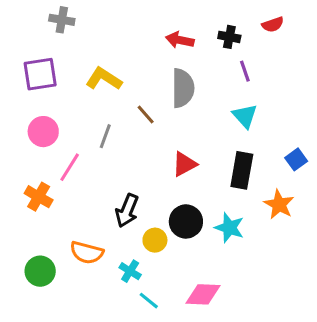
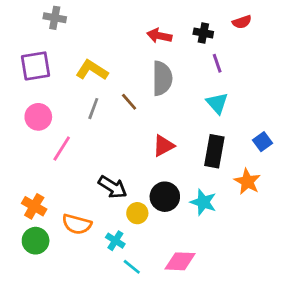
gray line: (105, 136) -> (93, 109), moved
orange cross: (39, 197) -> (34, 206), moved
black arrow: (127, 211) -> (113, 187), turned -80

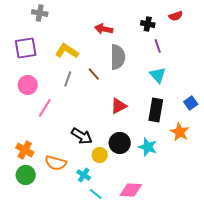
red arrow: (159, 36) -> (104, 29), moved

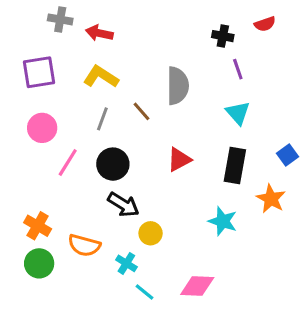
red arrow: (104, 29) -> (99, 33), moved
black circle: (120, 143) -> (113, 164), moved

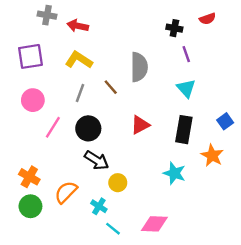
orange semicircle: (84, 245) -> (66, 192), turned 120

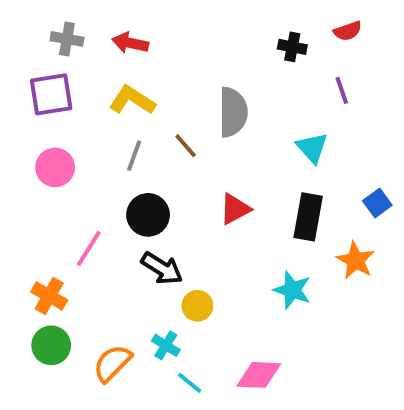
gray cross: (47, 15) -> (67, 39), moved
purple line: (186, 54) -> (342, 90), moved
pink line: (53, 127) -> (89, 248), moved
orange semicircle: (66, 192) -> (112, 363), moved

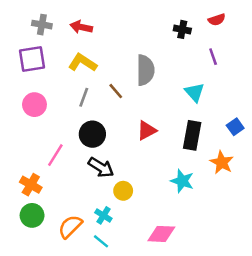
cyan line: (190, 383) -> (101, 241), moved

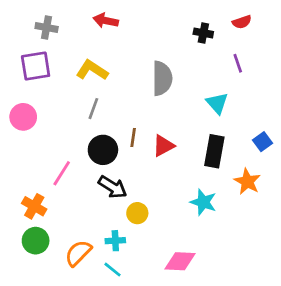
red arrow: (81, 27) -> (106, 21), moved
brown line: (116, 91) -> (133, 137), moved, turned 49
pink circle: (34, 105) -> (23, 117), moved
cyan cross: (103, 215) -> (115, 241), turned -35

